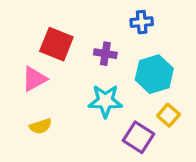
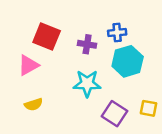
blue cross: (142, 22) -> (117, 33), moved
yellow square: (168, 115) -> (148, 108), moved, turned -30

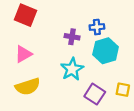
red square: (47, 37) -> (26, 15), moved
cyan star: (87, 84) -> (72, 69), turned -30
yellow semicircle: (34, 104) -> (28, 86), size x1.6

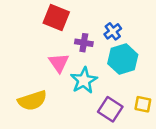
red square: (26, 15) -> (56, 18), moved
blue cross: (97, 27) -> (113, 31), turned -32
pink triangle: (23, 54) -> (59, 63), moved, turned -36

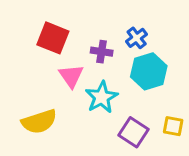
red square: (56, 18) -> (53, 38), moved

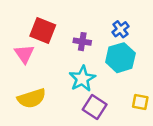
blue cross: (137, 38) -> (120, 29), moved
pink triangle: (71, 76) -> (24, 54), moved
purple square: (134, 132) -> (95, 107), moved

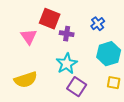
red square: (43, 31) -> (50, 19), moved
pink triangle: (24, 54) -> (29, 37), moved
cyan hexagon: (120, 58) -> (109, 54), moved

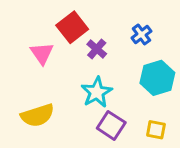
red square: (50, 19) -> (72, 27), turned 30
purple cross: (67, 34) -> (97, 49), turned 32
yellow square: (114, 83) -> (156, 130), moved

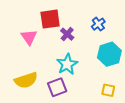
red square: (72, 27) -> (50, 19), turned 30
purple square: (111, 125) -> (57, 87), moved, turned 36

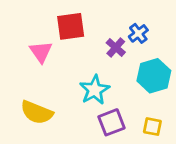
purple cross: (67, 34) -> (116, 48), moved
yellow semicircle: (26, 80) -> (37, 112), turned 40
purple square: (57, 87) -> (111, 122), moved

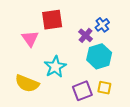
cyan hexagon: (154, 76) -> (99, 56), moved
cyan star: (95, 90) -> (55, 67), moved
yellow square: (152, 127) -> (104, 88), moved

